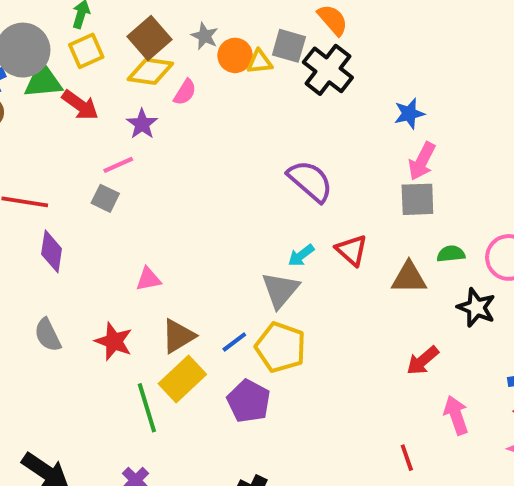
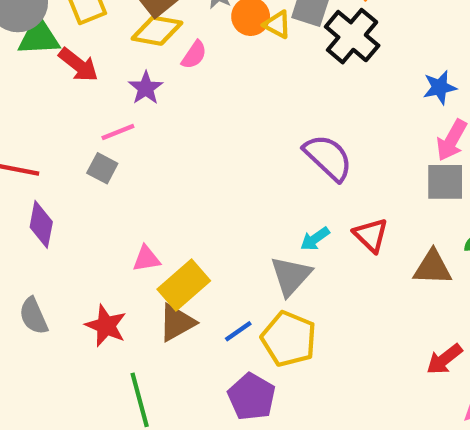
yellow triangle: (260, 62) -> (277, 24), turned 32
yellow rectangle: (182, 379) -> (184, 285), moved

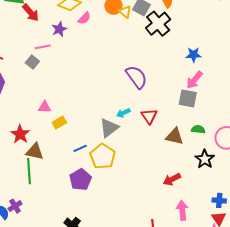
yellow rectangle: (184, 285) -> (59, 123), size x0.6
brown triangle: (177, 323) -> (35, 152), moved, turned 30

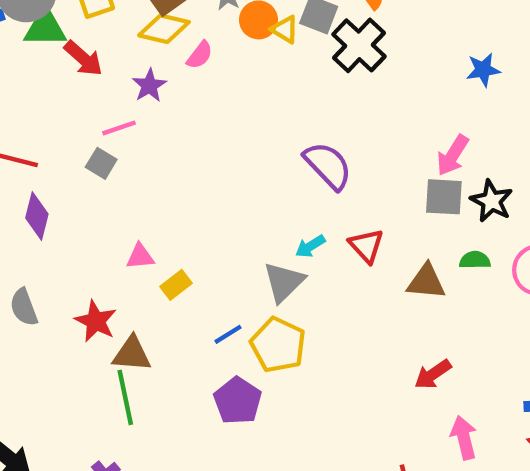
blue star: (194, 55) -> (483, 70), moved
black star: (205, 159) -> (492, 201), moved

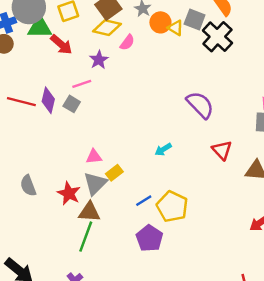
purple diamond: (37, 216) -> (48, 100), moved
cyan arrow: (310, 246) -> (163, 149), moved
gray triangle: (284, 282) -> (95, 184), moved
green line: (125, 397) -> (86, 237), turned 32

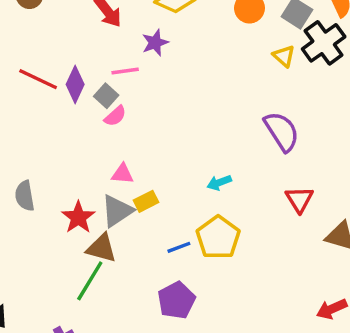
yellow triangle: (175, 28) -> (284, 56), moved
pink semicircle: (127, 42) -> (115, 116), moved
yellow pentagon: (172, 207) -> (218, 238), moved

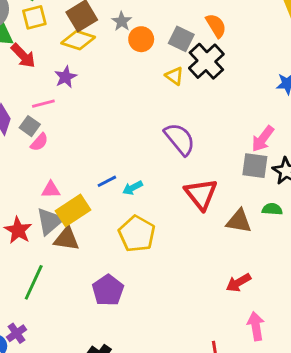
red triangle: (299, 199) -> (201, 194), size x1.4
yellow rectangle: (146, 201) -> (73, 210), size x1.6
blue line: (179, 247) -> (107, 181), moved
brown triangle: (101, 248) -> (66, 239), moved

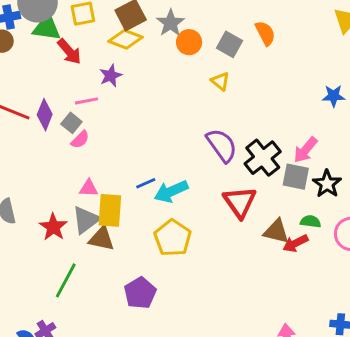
gray star: (122, 21) -> (170, 23), size x1.4
black cross: (206, 61) -> (263, 158), moved
cyan arrow: (132, 188) -> (171, 191), size x1.6
yellow rectangle: (73, 210) -> (110, 210), turned -56
red arrow: (238, 283) -> (295, 243), moved

